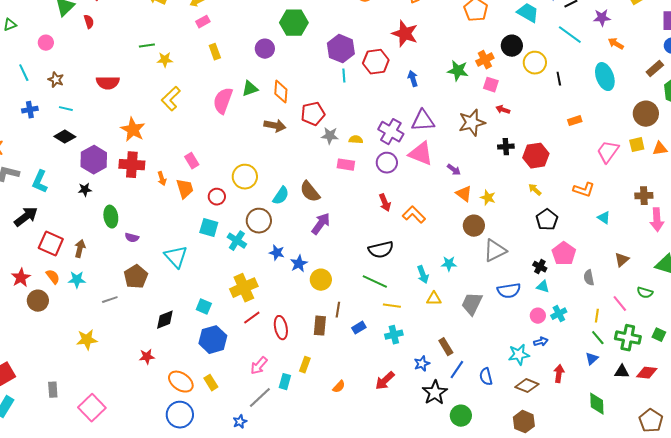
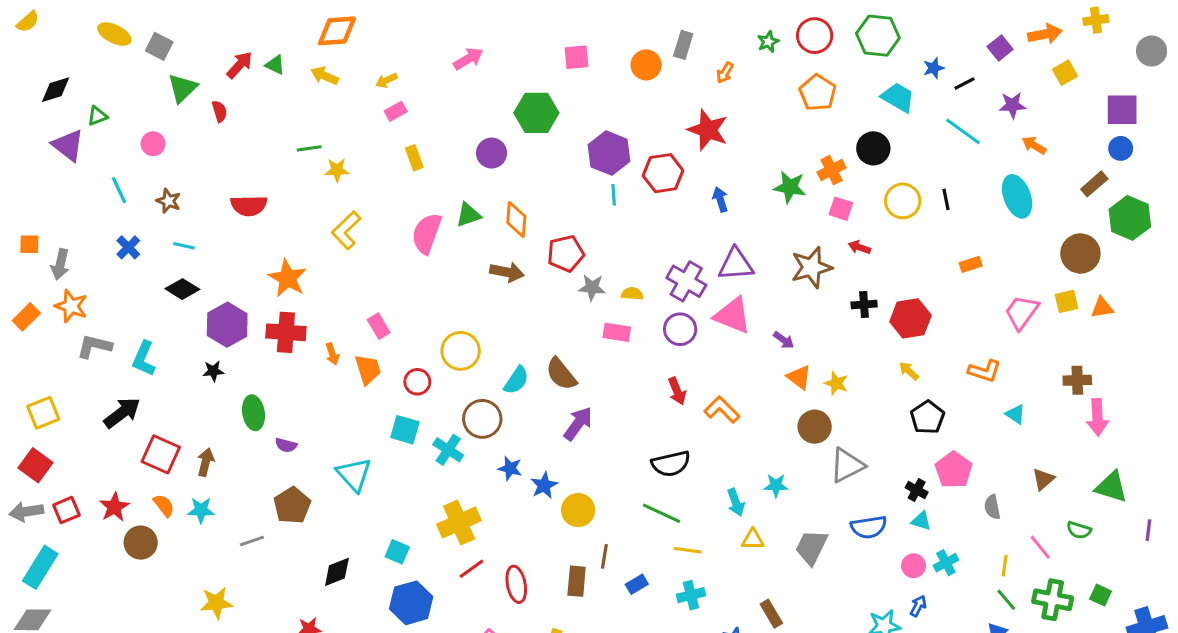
yellow circle: (535, 63) -> (903, 201), moved
blue cross: (30, 110) -> (128, 247), turned -35
blue arrow: (541, 342) -> (918, 606), turned -48

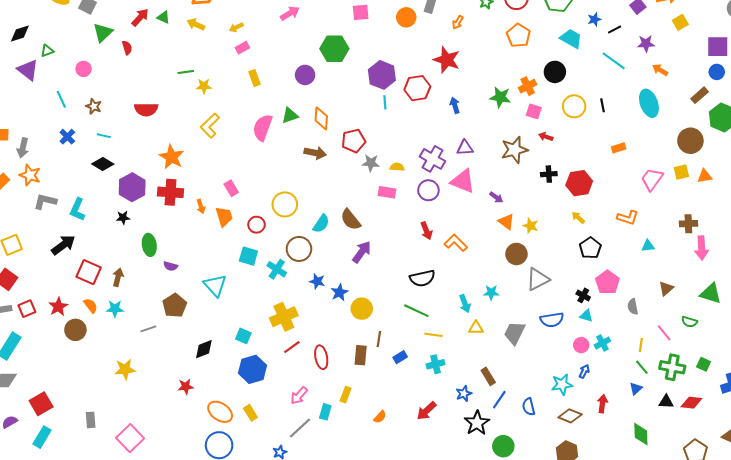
purple triangle: (736, 264) -> (465, 148), size x0.7
cyan triangle: (1016, 414) -> (648, 246), turned -40

